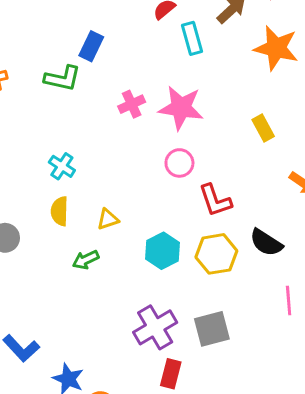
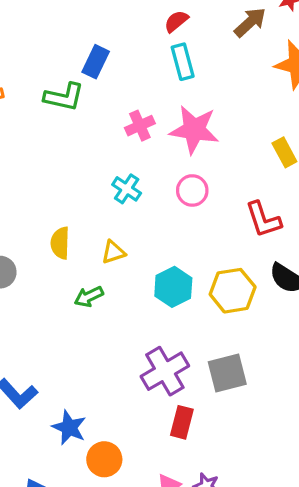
cyan rectangle: (192, 38) -> (183, 62), moved
cyan cross: (62, 166) -> (127, 189), moved
red L-shape: (215, 200) -> (263, 220), moved

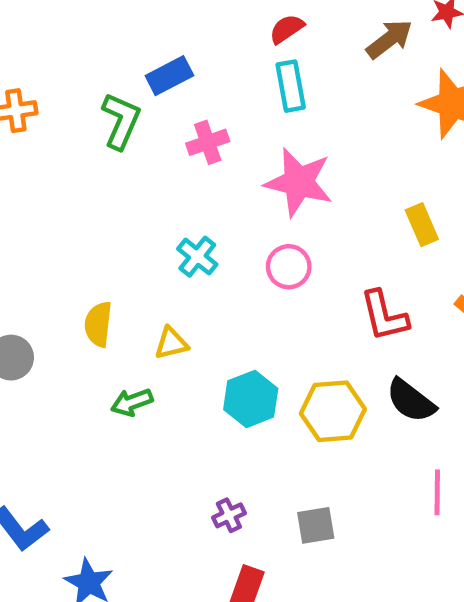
blue rectangle: (96, 62) -> (169, 76), turned 32
green L-shape: (64, 97) -> (121, 121), turned -84
pink cross: (140, 126) -> (208, 142), moved
purple cross: (165, 371) -> (229, 515), size x0.5
gray square: (227, 373) -> (316, 525), size x0.7

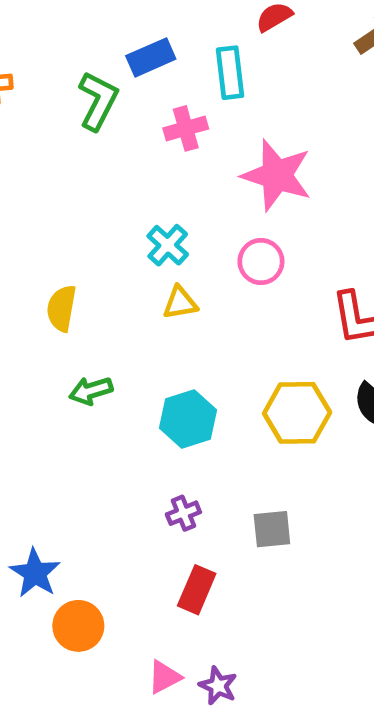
cyan rectangle: (291, 86) -> (230, 73), moved
yellow triangle: (171, 343) -> (180, 303), moved
cyan hexagon: (251, 399) -> (188, 419), moved

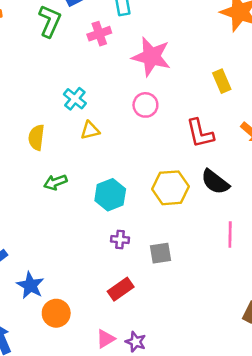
cyan cross: (168, 245) -> (75, 99), moved
yellow triangle: (180, 303) -> (90, 130), moved
purple cross: (183, 513) -> (120, 239), moved, turned 30
red rectangle: (197, 590) -> (121, 289), turned 35

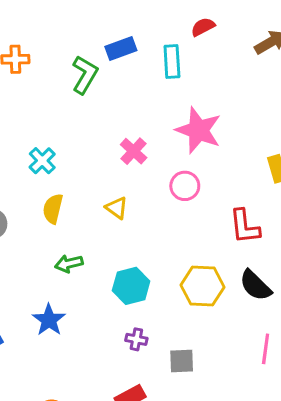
pink cross: (99, 34) -> (134, 151), moved, turned -35
cyan cross: (75, 99) -> (42, 161), moved
yellow triangle: (90, 130) -> (117, 208), turned 42
blue star: (30, 285) -> (49, 320), moved

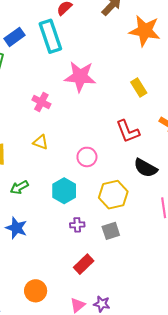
cyan rectangle: (172, 62) -> (50, 36), size x1.4
pink circle: (185, 186) -> (87, 157), moved
yellow hexagon: (202, 286) -> (113, 195), moved

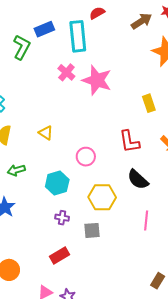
pink cross: (41, 102) -> (66, 72), moved

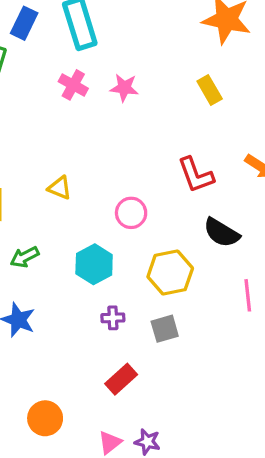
blue rectangle: (44, 29) -> (24, 23), turned -30
pink star: (97, 80) -> (124, 88), size x0.6
yellow rectangle: (149, 103) -> (210, 90), moved

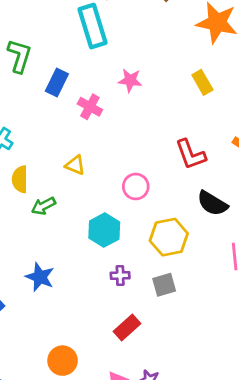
blue rectangle: (24, 23) -> (57, 82), moved
pink cross: (73, 85) -> (90, 107), moved
green arrow: (25, 257) -> (44, 206), moved

